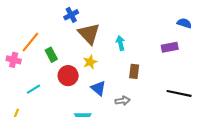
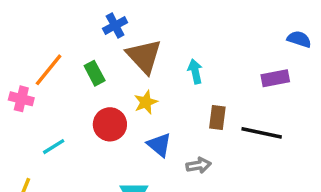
green rectangle: (51, 55) -> (95, 73), moved
black line: (179, 93) -> (262, 133), moved

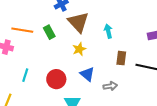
orange line: (49, 70) -> (22, 30), turned 60
red circle: (110, 124) -> (56, 79), moved
cyan line: (54, 147) -> (25, 75), turned -40

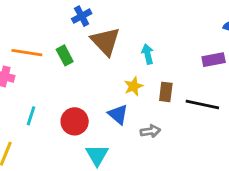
yellow star: (79, 49) -> (134, 86), moved

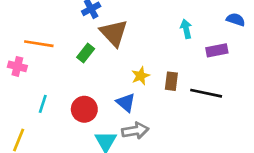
cyan arrow: (148, 54) -> (186, 29), moved
green rectangle: (65, 55) -> (86, 53), moved, turned 66
gray arrow: (150, 131) -> (135, 131), moved, size x1.4

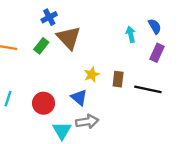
blue semicircle: (236, 20) -> (155, 26), moved, turned 42
purple rectangle: (217, 50) -> (157, 53), turned -54
green rectangle: (86, 53) -> (41, 46), moved

